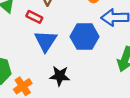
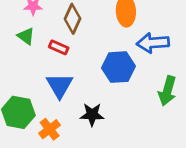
blue triangle: (46, 41) -> (60, 86), moved

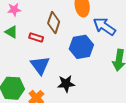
brown diamond: (73, 19) -> (54, 23), moved
blue arrow: (153, 43) -> (104, 26), turned 45

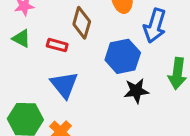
blue arrow: (104, 26) -> (155, 26), turned -105
black star: (66, 84) -> (136, 91), moved

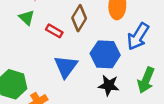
blue triangle: (64, 85) -> (66, 67), moved

